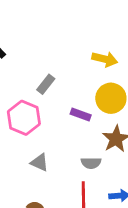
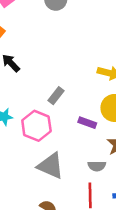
gray triangle: (40, 162) -> (51, 166), size x1.6

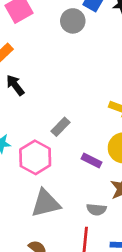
gray triangle: (51, 166) -> (46, 203), turned -44

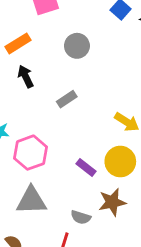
gray circle: (73, 21) -> (77, 46), moved
gray rectangle: (61, 127) -> (67, 99), moved

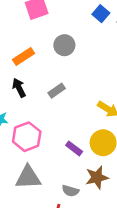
orange rectangle: (18, 43) -> (24, 56), moved
black arrow: (26, 76) -> (19, 88), moved

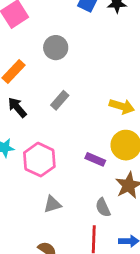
gray triangle: (28, 177) -> (52, 204), size x0.6
gray semicircle: (70, 191) -> (103, 208), turned 63

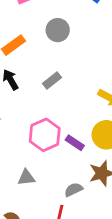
pink hexagon: (39, 160) -> (45, 135), moved
gray semicircle: (103, 208) -> (73, 190), turned 78

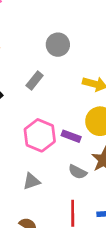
gray circle: (58, 30) -> (58, 45), moved
gray semicircle: (73, 190) -> (78, 172), moved, turned -114

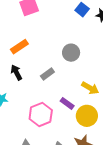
purple rectangle: (71, 136) -> (67, 103), moved

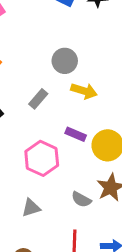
yellow arrow: (90, 88) -> (84, 91), moved

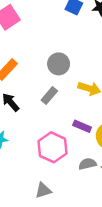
gray circle: (65, 61) -> (59, 64), moved
gray semicircle: (81, 199) -> (87, 164), moved, turned 138

